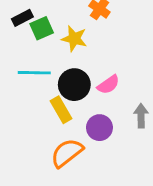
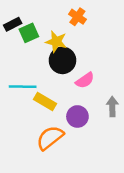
cyan line: (34, 73) -> (23, 87), moved
black circle: (74, 85) -> (62, 60), moved
yellow rectangle: (61, 110) -> (45, 102), turned -30

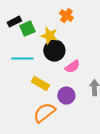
cyan line: (23, 87) -> (22, 59), moved

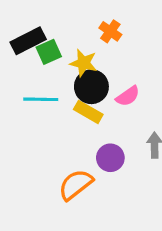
black rectangle: (14, 22) -> (28, 41), size x1.5
pink semicircle: (72, 67) -> (128, 96), moved
yellow rectangle: (40, 84) -> (88, 112), moved

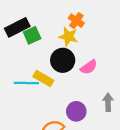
yellow star: (83, 63) -> (68, 36), moved
cyan line: (41, 99) -> (26, 83), moved
yellow rectangle: (88, 112) -> (43, 78), moved

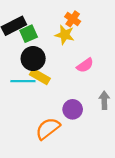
black circle: (63, 60) -> (33, 59), moved

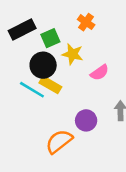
green square: (29, 34) -> (50, 38), moved
yellow star: (65, 35) -> (73, 54), moved
cyan line: (23, 81) -> (32, 90), turned 30

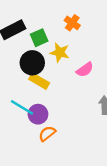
cyan line: (32, 90) -> (22, 107), moved
purple circle: (86, 120) -> (38, 114), moved
orange semicircle: (59, 141) -> (47, 134), size x0.7

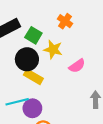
green square: (39, 38) -> (33, 35), turned -35
cyan line: (22, 107) -> (17, 102), turned -45

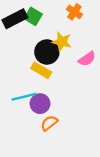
green square: (33, 35) -> (33, 16), moved
black circle: (27, 59) -> (47, 52), moved

